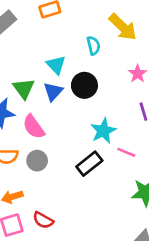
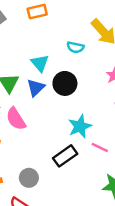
cyan semicircle: (93, 46) -> (75, 47), turned 112
gray circle: (37, 161) -> (29, 178), moved

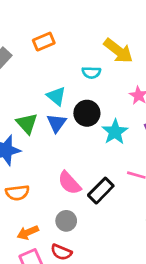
pink semicircle: (16, 119) -> (69, 183), moved
cyan star: (80, 126) -> (115, 132), moved

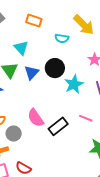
orange rectangle: (44, 42) -> (34, 21), moved, turned 35
cyan triangle: (56, 96) -> (21, 48), moved
gray circle: (66, 221) -> (14, 134), moved

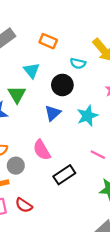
black circle: (55, 68) -> (62, 85), moved
blue triangle: (32, 73) -> (53, 113), moved
black rectangle: (58, 126) -> (64, 175), moved

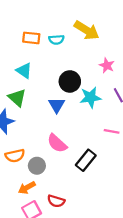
cyan semicircle: (78, 63) -> (56, 40), moved
black circle: (62, 85) -> (70, 81), moved
cyan star: (87, 116) -> (90, 97), turned 30

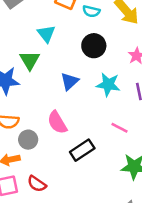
black circle: (70, 81) -> (94, 46), moved

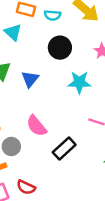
cyan triangle: (46, 34) -> (13, 32), moved
blue triangle: (70, 81) -> (30, 79), moved

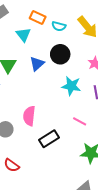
blue triangle: (30, 79) -> (37, 64), moved
pink semicircle: (36, 126) -> (29, 116), turned 36

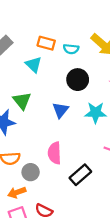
blue triangle: (37, 64) -> (60, 110), moved

